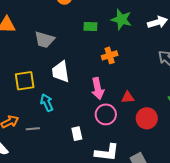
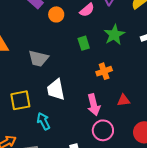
green star: (121, 19) -> (114, 35), turned 30
green rectangle: (90, 27) -> (84, 43), turned 72
red triangle: (128, 97) -> (124, 100), moved

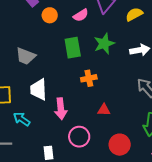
green rectangle: (84, 43) -> (73, 48), size x1.5
pink arrow: (94, 105) -> (61, 109), moved
cyan arrow: (43, 121) -> (22, 119), turned -36

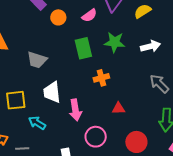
green star: (104, 44) -> (115, 42), turned 30

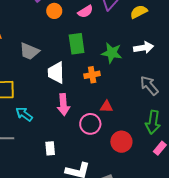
green star: (115, 42) -> (112, 53), moved
white trapezoid: (52, 92) -> (56, 73), moved
pink circle: (96, 137) -> (90, 124), moved

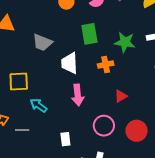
red triangle: (106, 107) -> (121, 96), turned -32
pink circle: (90, 124) -> (104, 126), moved

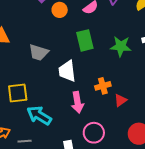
orange cross: (106, 65) -> (103, 86), moved
cyan arrow: (38, 105) -> (39, 115), size x1.4
pink circle: (104, 126) -> (94, 133), moved

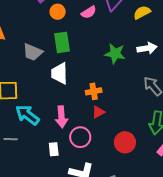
green rectangle: (85, 40) -> (62, 42), moved
red triangle: (121, 100) -> (98, 112), moved
pink arrow: (77, 102) -> (61, 117), moved

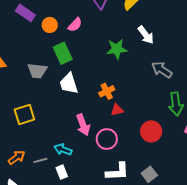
pink semicircle: (89, 12) -> (75, 25), moved
white arrow: (147, 48) -> (146, 35), turned 78
red triangle: (98, 112) -> (117, 110), turned 32
cyan arrow: (27, 115) -> (63, 150), moved, size x0.7
white rectangle: (54, 149) -> (62, 172), moved

